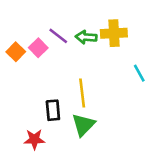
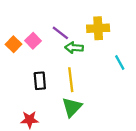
purple line: (58, 36) -> (60, 33), moved
green arrow: (86, 37) -> (74, 48), moved
black rectangle: (53, 110) -> (40, 81), moved

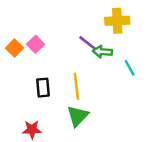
yellow cross: (98, 28) -> (117, 21), moved
purple line: (60, 33) -> (88, 43), moved
green arrow: (74, 48) -> (102, 52), moved

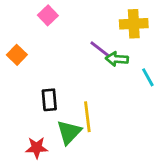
pink square: (36, 44) -> (48, 15), moved
yellow line: (76, 86) -> (87, 117), moved
green triangle: (78, 116) -> (69, 132), moved

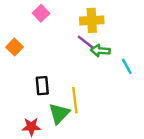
yellow cross: (134, 24) -> (92, 20), moved

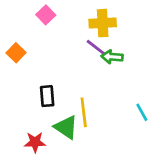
cyan line: (127, 66) -> (142, 112), moved
green triangle: (59, 113) -> (66, 127), turned -40

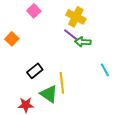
yellow cross: (103, 23) -> (76, 17), turned 30
black rectangle: (47, 96) -> (35, 71), turned 56
cyan line: (142, 112) -> (105, 70), moved

